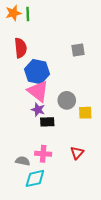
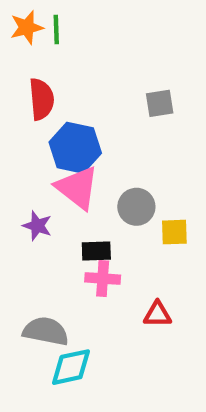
purple star: (38, 110) -> (37, 226), moved
red triangle: (77, 153) -> (157, 314), turned 48
pink cross: (43, 154) -> (103, 278), moved
gray semicircle: (23, 161) -> (46, 331), size x1.5

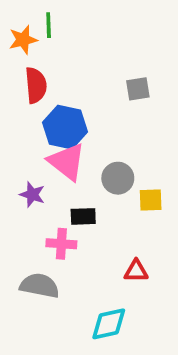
orange star: (27, 27) -> (23, 40), moved
pink cross: (103, 278) -> (61, 244), moved
cyan diamond: (71, 367) -> (109, 324), moved

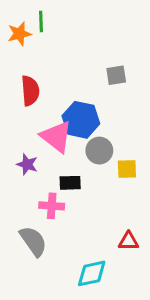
red semicircle: (36, 85) -> (30, 91), moved
blue hexagon: (65, 127) -> (81, 120), moved
red triangle: (136, 271) -> (129, 241), moved
gray semicircle: (40, 286) -> (33, 241), turned 44

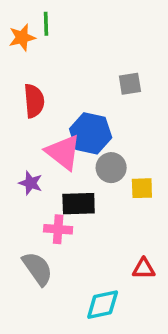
black rectangle: (70, 183) -> (79, 204), size x1.4

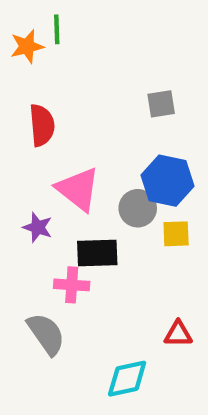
blue hexagon: (91, 133) -> (168, 181), moved

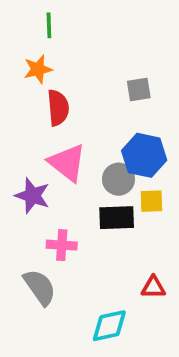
orange star: (27, 46) -> (38, 69), moved
red semicircle: (42, 125) -> (58, 108), moved
purple star: (38, 227) -> (32, 196), size x1.4
black rectangle: (97, 253) -> (117, 218), moved

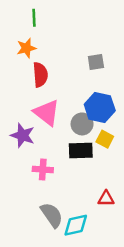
yellow square: (151, 201) -> (105, 139), turned 30
gray semicircle: (40, 287) -> (52, 215), moved

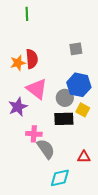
orange star: (26, 48) -> (18, 63), moved
purple star: (23, 135) -> (18, 107), turned 30
gray semicircle: (52, 215) -> (46, 149), moved

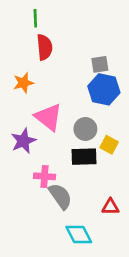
red semicircle: (32, 59) -> (44, 47), moved
blue hexagon: (79, 85) -> (104, 89), moved
cyan diamond: (60, 178) -> (79, 234), turned 75

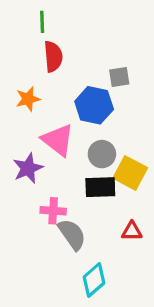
blue hexagon: (104, 89) -> (94, 105), moved
yellow square: (109, 145) -> (130, 173), size x1.5
red triangle: (110, 207) -> (132, 231), moved
cyan diamond: (79, 234) -> (94, 280), turned 76

